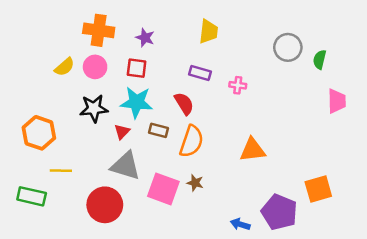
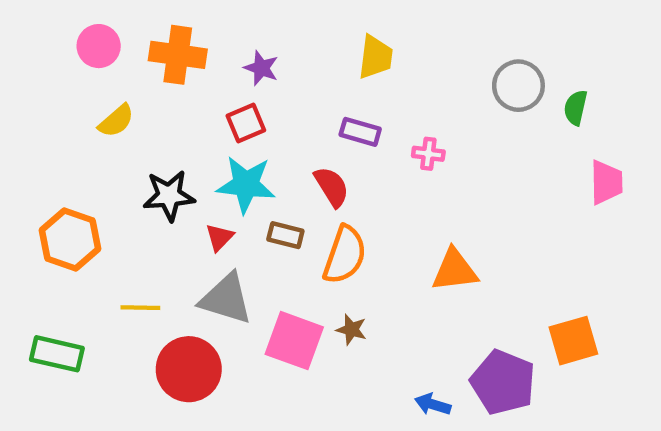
pink circle: (95, 67) -> (99, 46), moved
red square: (137, 68) -> (246, 123), turned -30
yellow line: (61, 171) -> (140, 308), moved

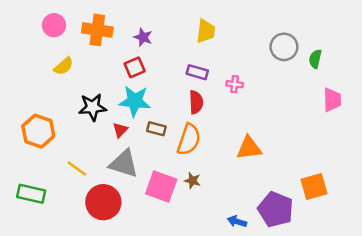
red semicircle: (332, 187) -> (196, 102), moved, turned 30
yellow line: (140, 308) -> (77, 168), turned 35

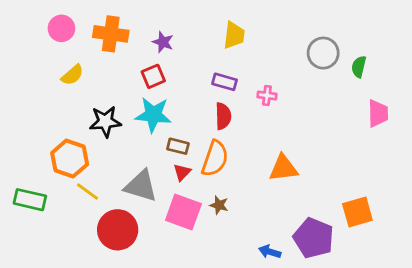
red triangle: (120, 130) -> (182, 172), moved
orange hexagon: (38, 131) -> (70, 159), moved
green rectangle: (31, 194) -> (30, 200), moved

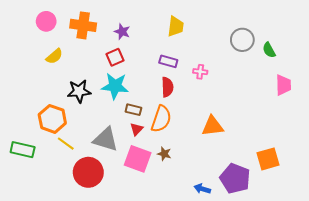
green semicircle: (359, 67) -> (269, 50), turned -42

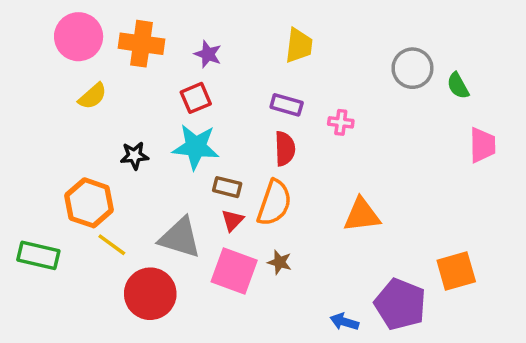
pink circle: (46, 21) -> (79, 37), size x1.4
black star: (79, 91) -> (134, 156), size x0.7

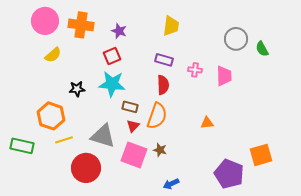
pink trapezoid: (482, 145) -> (224, 76), moved
orange triangle: (362, 215) -> (207, 123), size x0.6
yellow line: (112, 245) -> (64, 140), turned -54
blue arrow: (344, 322) -> (171, 184), moved, turned -42

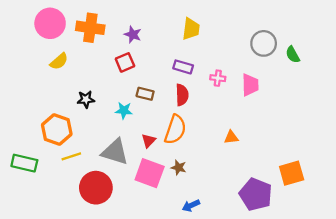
cyan star: (112, 84) -> (124, 111), moved, size x0.6
brown rectangle: (130, 107) -> (145, 94), moved

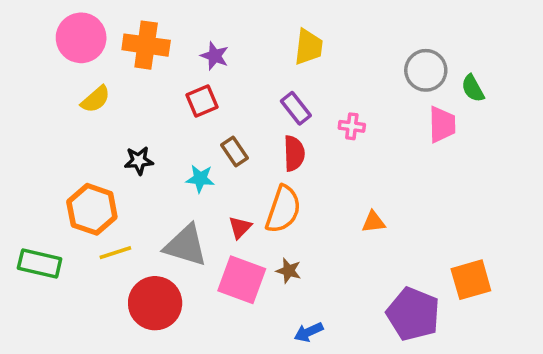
purple rectangle: (183, 67) -> (296, 108), turned 36
pink trapezoid: (250, 85) -> (442, 124), moved
brown rectangle: (145, 94) -> (234, 152), turned 42

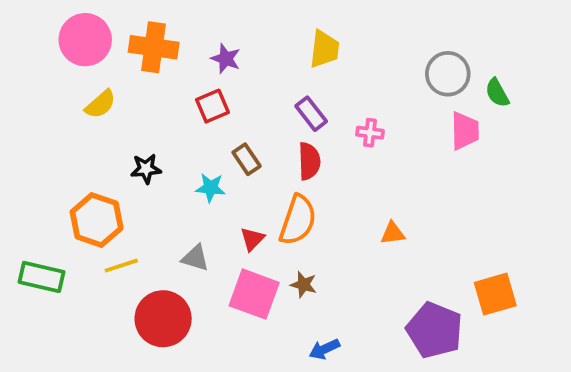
gray triangle: (186, 245) -> (195, 258), size x0.6

